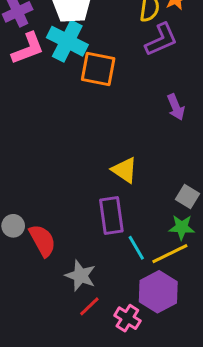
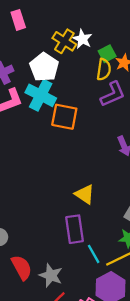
red semicircle: (42, 240) -> (22, 267), moved

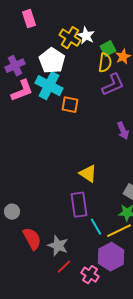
orange square: (64, 117) -> (70, 105), size x0.7

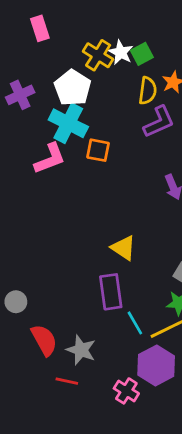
green square: (108, 49) -> (142, 54), moved
pink L-shape: (22, 91) -> (50, 159), moved
red line: (64, 267) -> (67, 381), moved, turned 56

